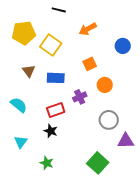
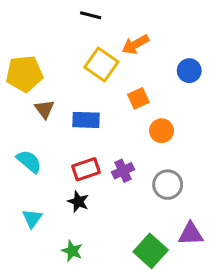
yellow pentagon: (24, 33) -> (24, 74), moved
yellow square: (51, 45) -> (101, 64), moved
purple cross: (80, 97) -> (123, 171), moved
purple triangle: (126, 141) -> (191, 234), moved

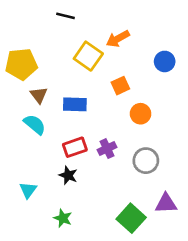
black line: (91, 15) -> (65, 16), moved
cyan semicircle: (29, 161) -> (35, 124), moved

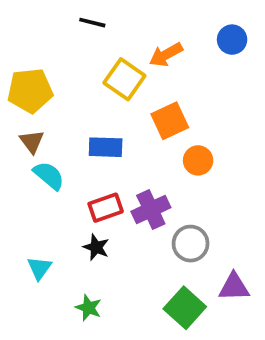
blue circle: (165, 61) -> (232, 40), moved
orange square: (120, 86) -> (170, 121), size x1.4
brown triangle: (39, 95) -> (32, 142), moved
purple cross: (107, 149) -> (151, 210), size x1.4
gray circle: (146, 161) -> (191, 244), moved

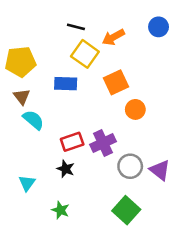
black line: (92, 23) -> (76, 27), moved
blue rectangle: (106, 147) -> (66, 84), moved
purple triangle: (234, 287) -> (160, 170), moved, turned 40

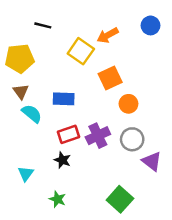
black line: (76, 27) -> (43, 25), moved
blue rectangle: (66, 84) -> (64, 99), moved
gray circle: (130, 166) -> (132, 139), moved

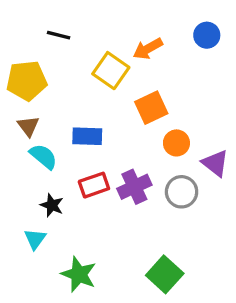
black star: (62, 160) -> (52, 205), moved
purple triangle: (152, 161) -> (215, 163), moved
green star: (58, 199) -> (79, 274), size x1.5

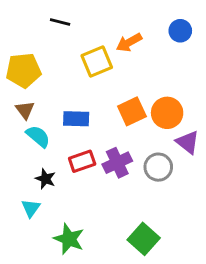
black line: (59, 35) -> (60, 22), moved
yellow square: (111, 71) -> (97, 62), turned 32
orange square: (151, 108) -> (132, 111), moved
orange circle: (176, 143) -> (167, 113), moved, size x1.4

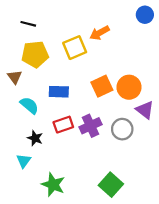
black line: (60, 22) -> (28, 24), moved
blue circle: (180, 31) -> (145, 15), moved
yellow pentagon: (23, 70) -> (35, 54), moved
brown triangle: (25, 110) -> (15, 77), moved

